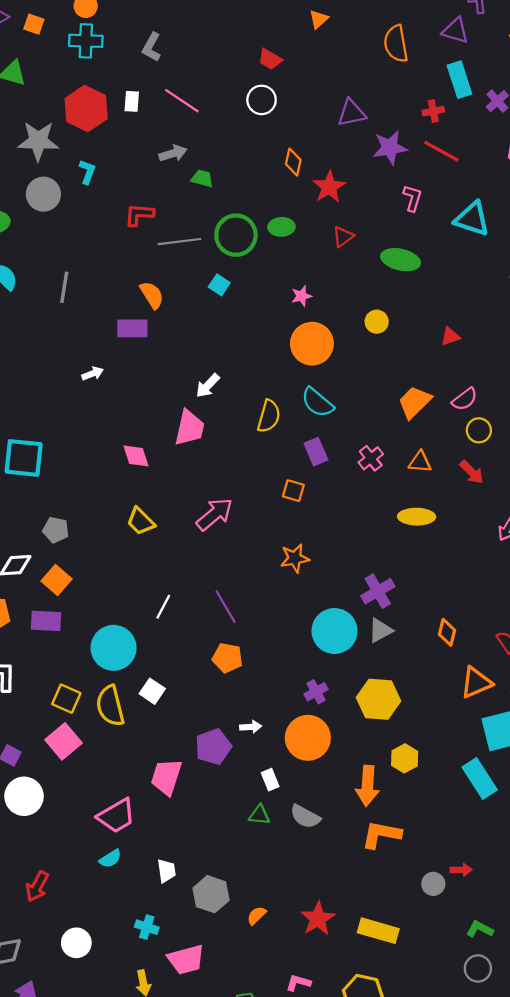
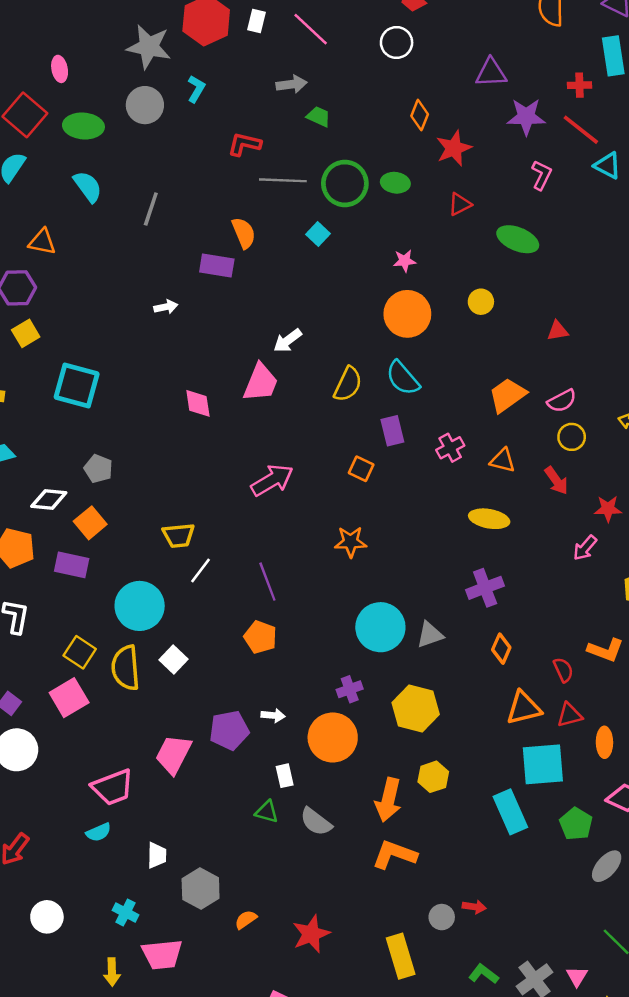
cyan triangle: (472, 219) -> (608, 166), moved, size x0.7
yellow trapezoid: (141, 521) -> (179, 535), moved, turned -60
purple cross: (378, 591) -> (485, 588), moved
yellow rectangle: (378, 931) -> (401, 956), moved, turned 48

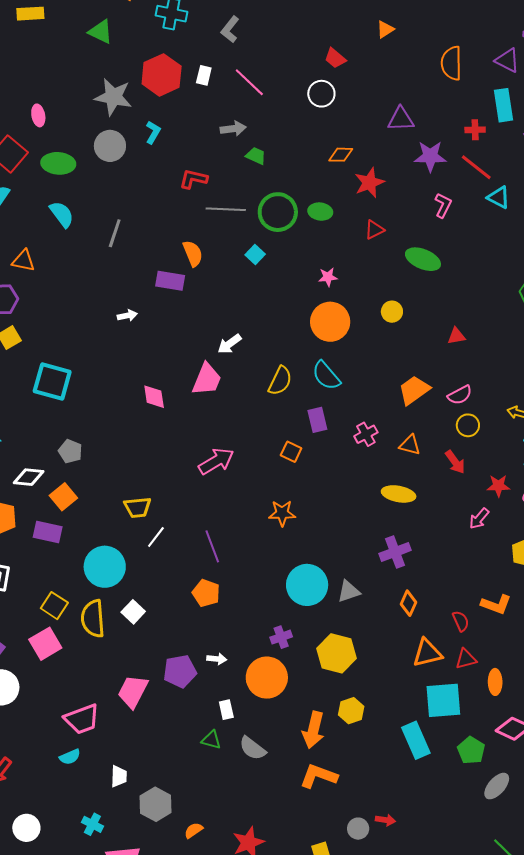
orange diamond: (420, 115) -> (341, 155), turned 70

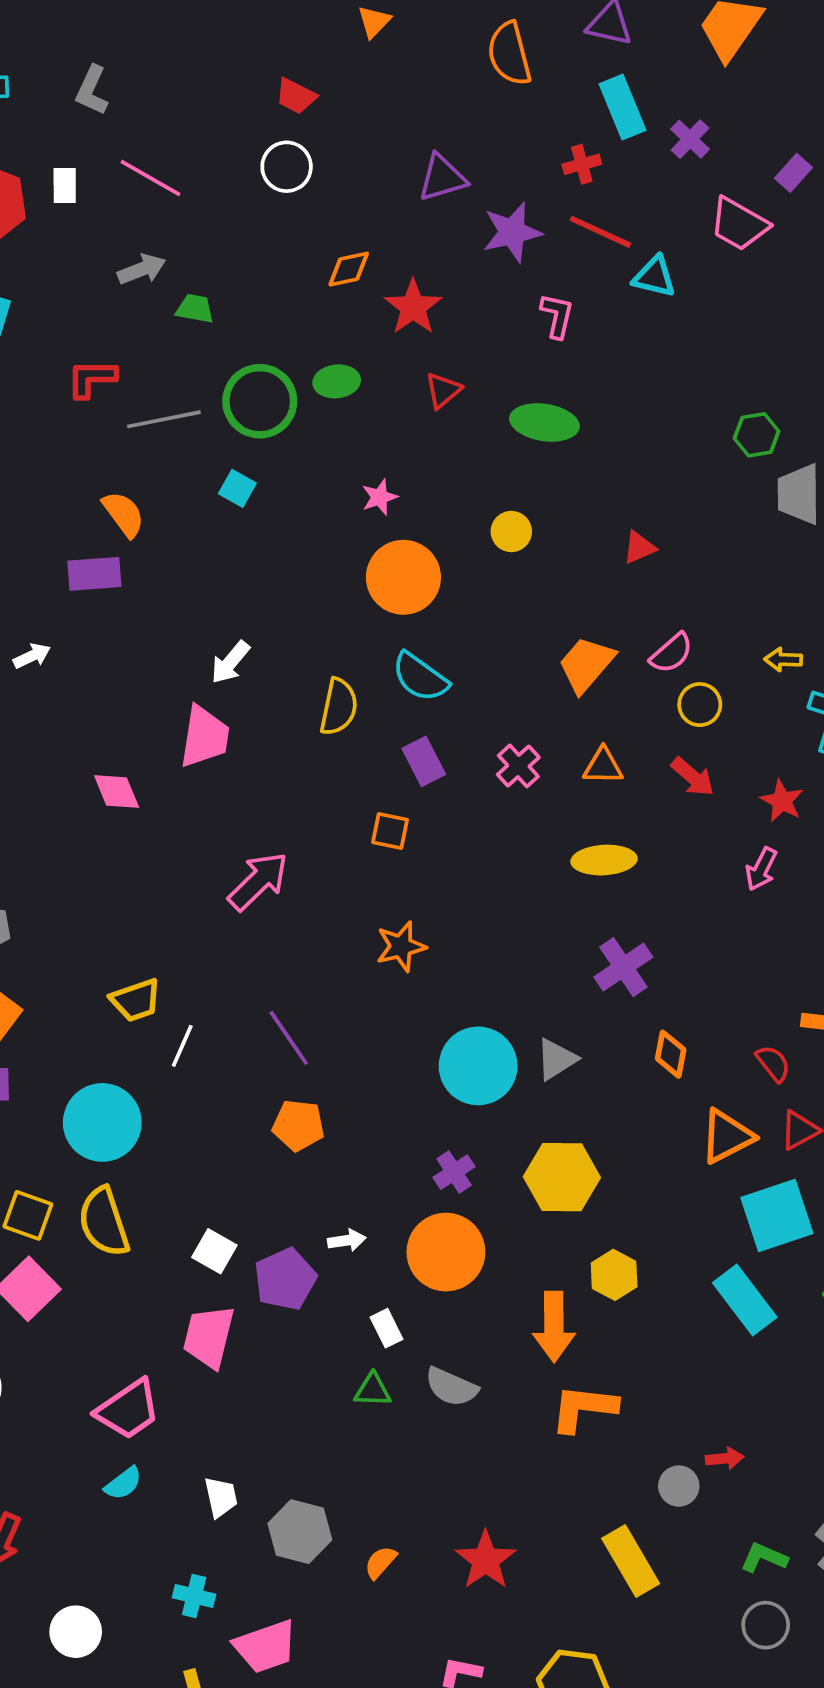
red star: (498, 486) -> (782, 801), turned -30
white square: (133, 612) -> (214, 1251), moved

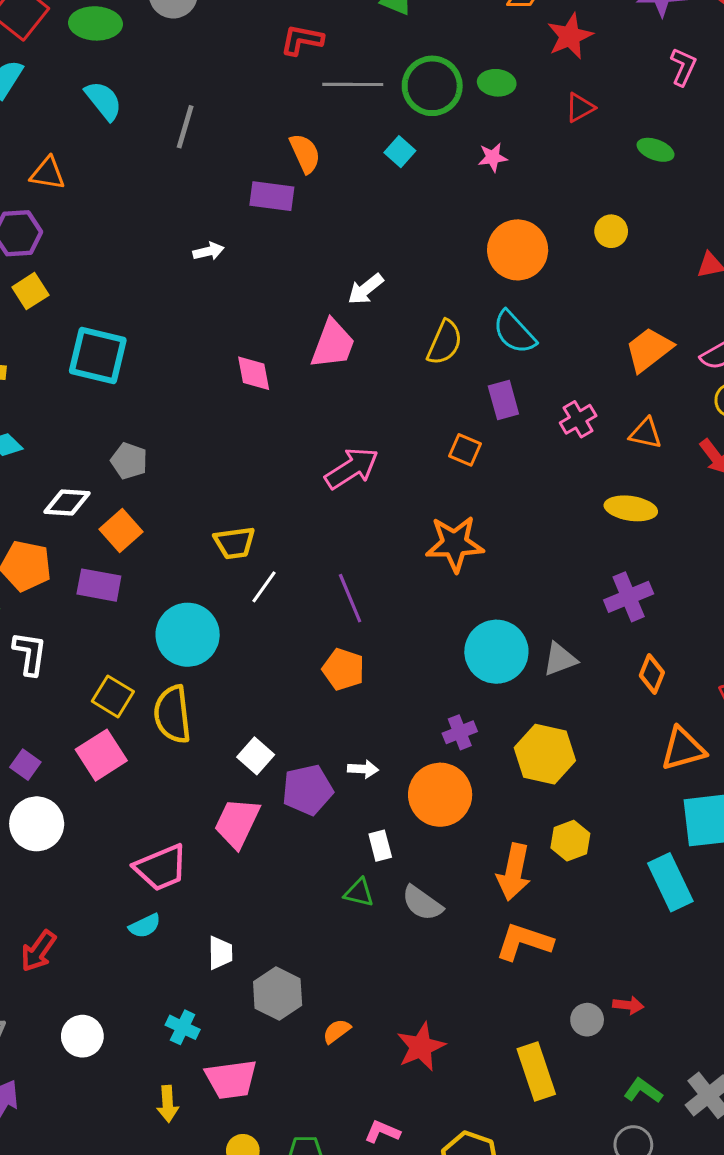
green ellipse: (544, 422) -> (656, 150), size x0.7
pink star: (380, 497) -> (493, 157), moved
orange star: (401, 946) -> (455, 544), size x1.4

